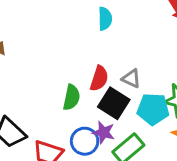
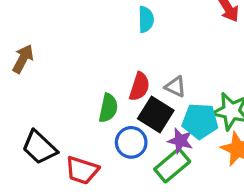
purple star: (104, 132) -> (180, 141), moved
blue circle: (85, 141) -> (131, 142), moved

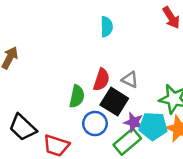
cyan pentagon: (200, 121) -> (153, 126), moved

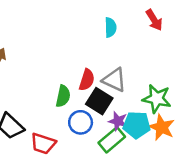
cyan semicircle: (107, 27) -> (110, 27), moved
gray triangle: (130, 80) -> (114, 80), size x1.5

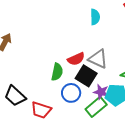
red semicircle: (87, 80) -> (76, 59), turned 48

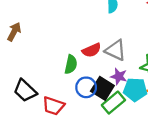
black square: (86, 76) -> (102, 88), moved
purple star: (101, 92) -> (119, 76), moved

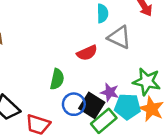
red semicircle: (92, 50) -> (87, 53), moved
gray triangle: (116, 50) -> (119, 37), moved

